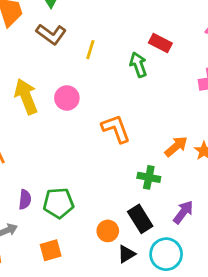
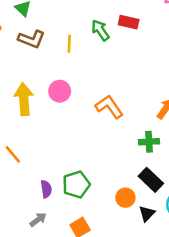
green arrow: (138, 65) -> (100, 30), moved
yellow arrow: (26, 96) -> (24, 99), turned 32

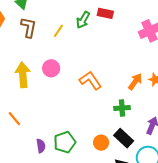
green arrow: (100, 30) -> (83, 20), turned -114
brown L-shape: (31, 39) -> (29, 27), turned -100
yellow line: (69, 44) -> (58, 31), turned 32
orange circle: (125, 198) -> (101, 143), moved

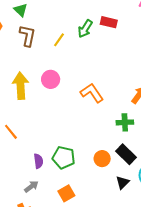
green pentagon: (65, 142) -> (64, 158), turned 30

